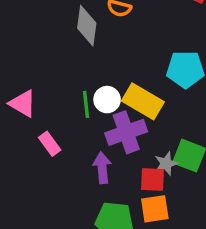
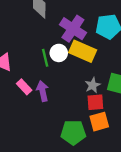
purple cross: (126, 132) -> (73, 29), moved, turned -30
gray star: (166, 164) -> (93, 85), moved
purple arrow: (102, 168) -> (43, 91), moved

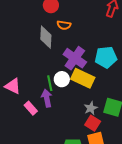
purple arrow: (43, 91) -> (47, 98), moved
red square: (95, 102) -> (93, 123), turned 35

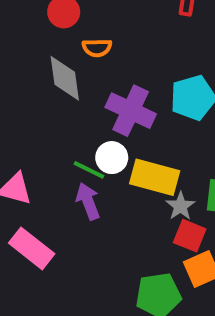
yellow rectangle: (83, 78) -> (155, 177), moved
green line: (50, 83) -> (89, 170), turned -42
pink rectangle: (31, 108) -> (32, 248), moved, size x1.5

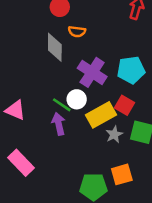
yellow rectangle: (155, 177) -> (101, 115), turned -52
red square: (190, 236) -> (125, 105), moved
pink rectangle: (32, 248) -> (21, 163), moved

